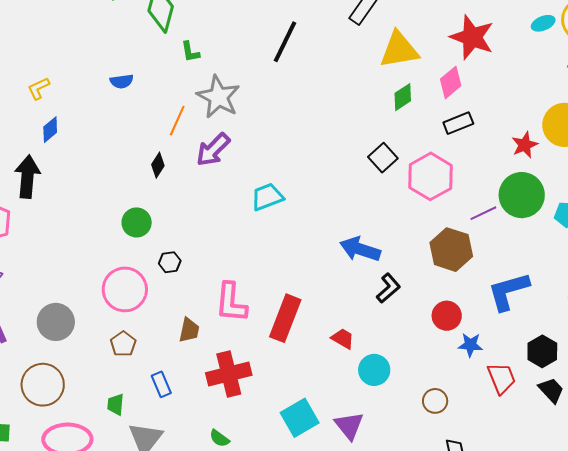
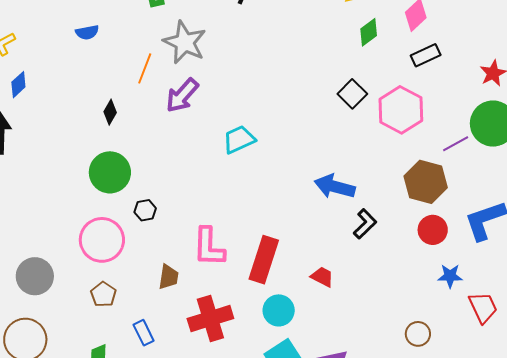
black diamond: (158, 165) -> (110, 112), moved
green circle: (137, 222) -> (110, 172), size x1.4
red circle: (447, 316) -> (433, 230), moved
cyan circle: (374, 370) -> (279, 310), moved

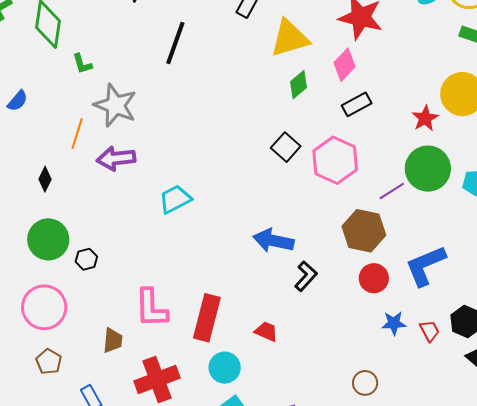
blue semicircle: (87, 32) -> (17, 101), turned -35
purple arrow: (182, 95) -> (116, 158), turned 45
black hexagon: (145, 210) -> (86, 259), moved
red trapezoid: (483, 307) -> (429, 331), moved, size x0.7

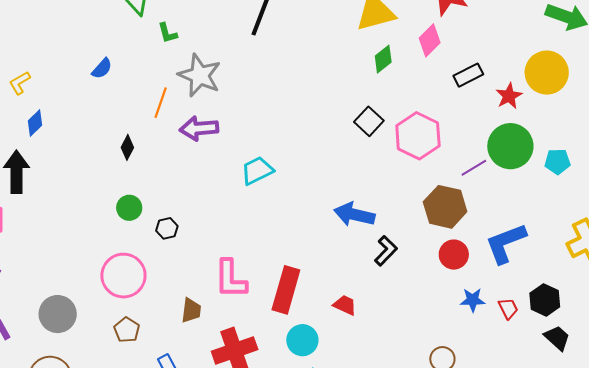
black rectangle: (357, 104) -> (468, 75), moved
green circle: (48, 239) -> (129, 208), size x0.6

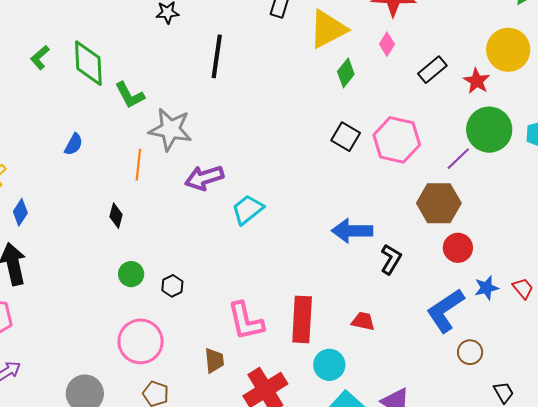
green L-shape: (168, 33) -> (130, 95), size x1.4
pink diamond: (430, 40) -> (387, 44), size x0.7
purple arrow: (199, 128) -> (204, 178), moved
blue L-shape: (506, 243) -> (445, 310), moved

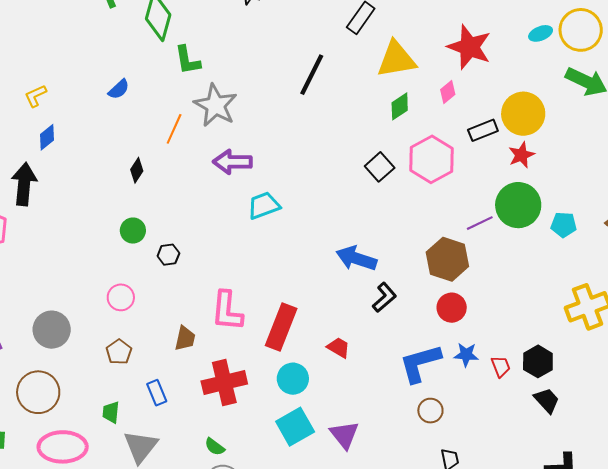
yellow circle: (508, 50) -> (523, 114), moved
black line: (217, 56) -> (312, 75), moved
pink hexagon: (397, 140) -> (432, 159), moved
pink circle: (141, 341) -> (121, 297), size x0.6

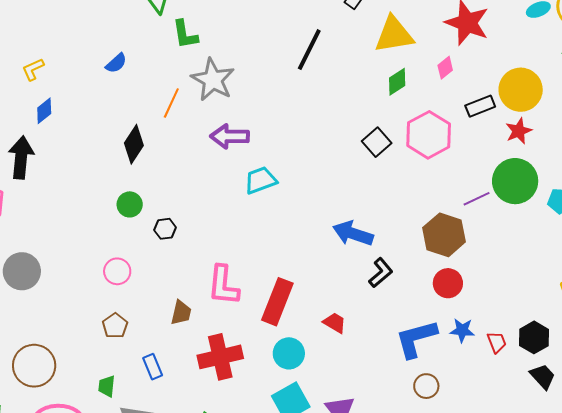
black diamond: (137, 170) -> (134, 144), size x1.5
gray circle: (52, 330) -> (22, 271), moved

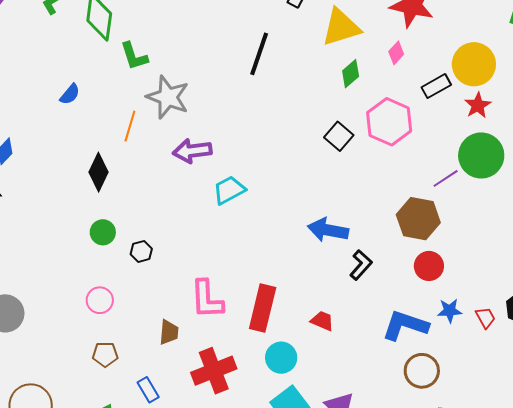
brown pentagon: (115, 326) -> (105, 354), turned -30
blue L-shape: (416, 339) -> (405, 325), turned 42
brown circle: (426, 386) -> (422, 371), size x1.4

